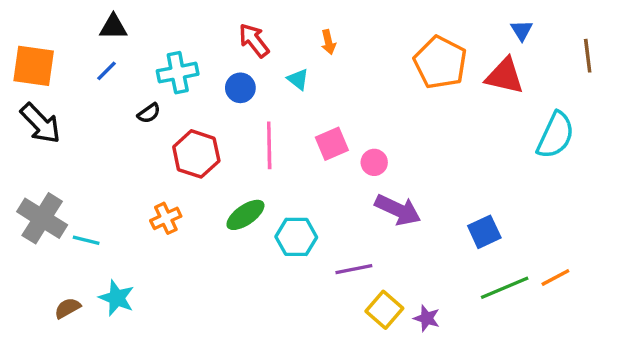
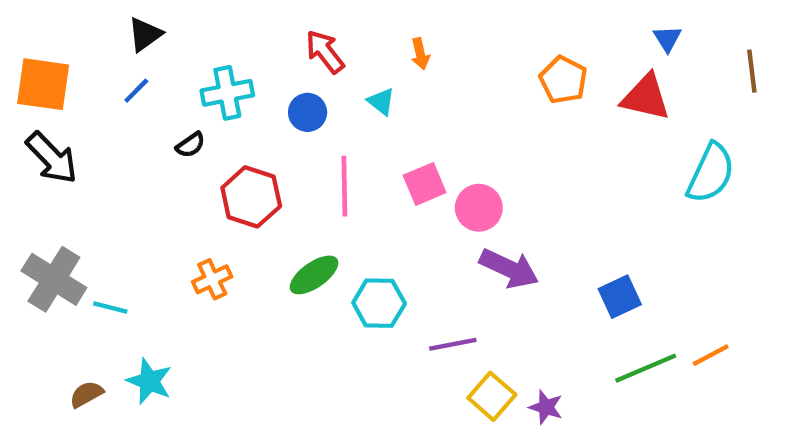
black triangle: (113, 27) -> (145, 34), turned -36
orange pentagon: (440, 62) -> (563, 80), size x0.7
pink circle: (374, 162) -> (479, 208), size x1.4

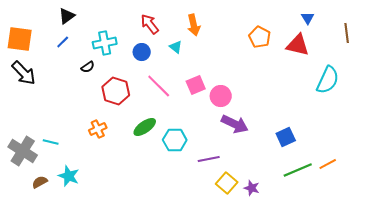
orange arrow: (420, 54) -> (194, 25), size x1.5
pink line: (344, 186) -> (159, 86), turned -44
gray cross: (54, 279) -> (23, 151), moved

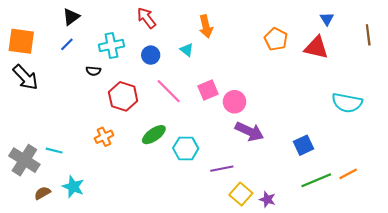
red arrow: (150, 24) -> (146, 18), moved
black semicircle: (88, 67) -> (93, 71), turned 40
cyan semicircle: (328, 80) -> (347, 103), moved, turned 76

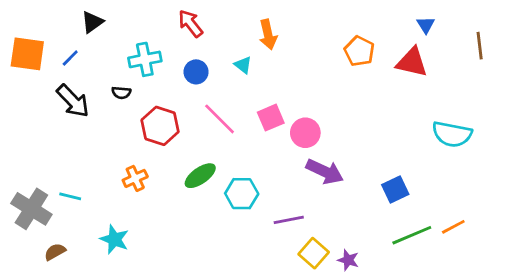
blue line: (67, 44) -> (70, 58), moved
black arrow: (25, 77) -> (73, 101), moved
cyan star: (73, 187) -> (114, 239), moved

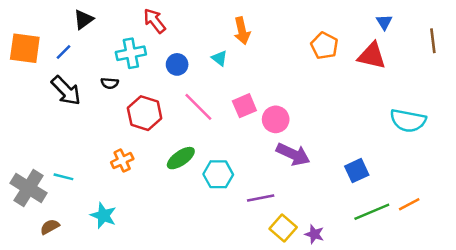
red arrow: (191, 23) -> (155, 21), moved

